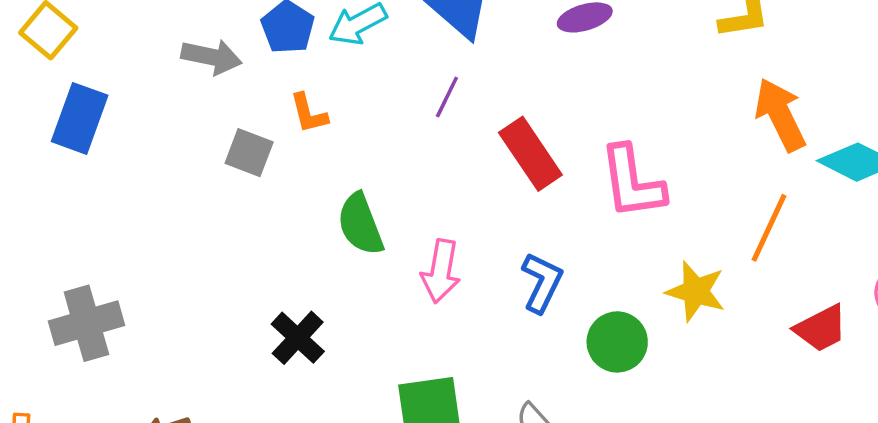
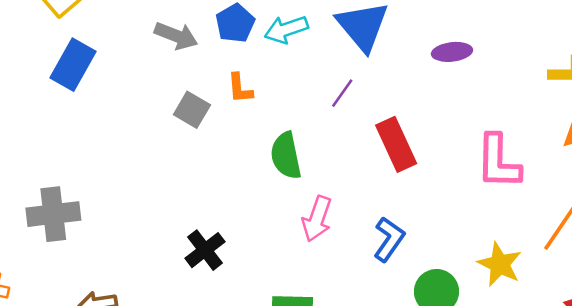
pink L-shape: (632, 182) -> (498, 162), moved
green semicircle: (360, 224) -> (286, 156), moved

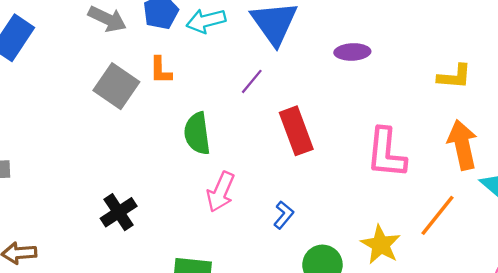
gray square: (192, 110) -> (116, 86), size x1.4
blue L-shape: (389, 239) -> (284, 215), size x0.7

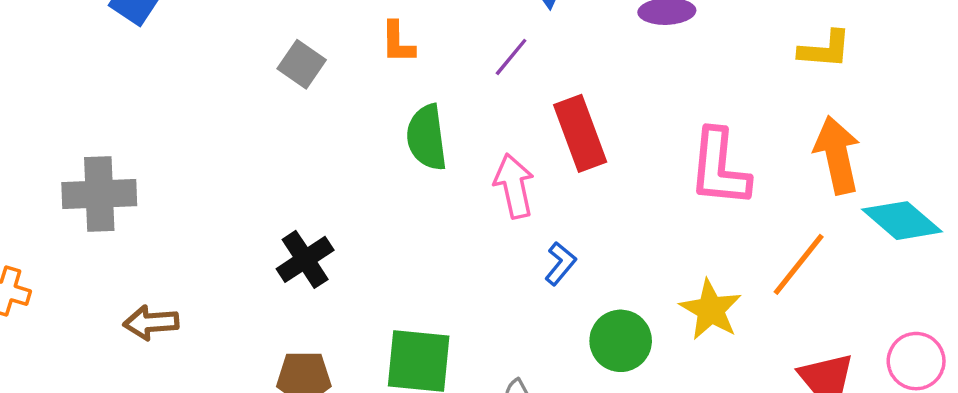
orange L-shape: (161, 70) -> (398, 42), moved
gray square: (116, 86) -> (302, 64), size x0.7
pink arrow: (221, 192) -> (514, 186), moved, turned 144

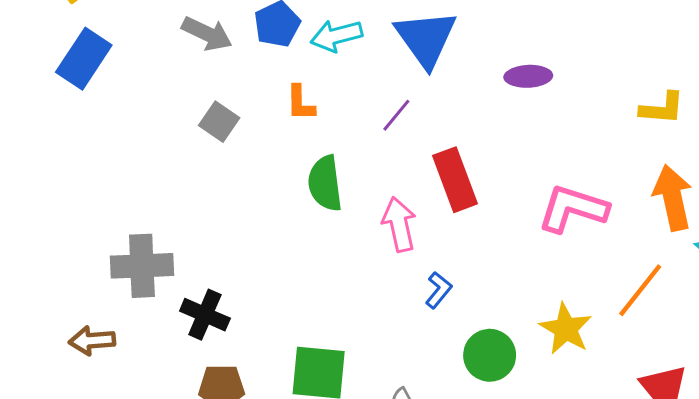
pink L-shape: (719, 168) -> (573, 209), turned 102
gray cross: (99, 194) -> (142, 266), moved
black cross: (305, 259) -> (205, 315), moved, turned -33

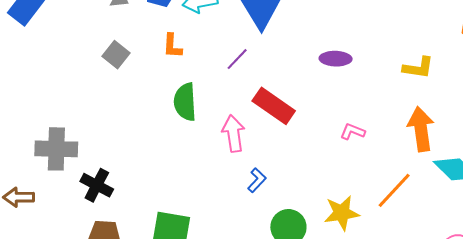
purple ellipse: (528, 76) -> (336, 59), moved
red rectangle: (455, 180) -> (274, 106), turned -39
pink L-shape: (573, 209) -> (352, 132), size x0.5
yellow star: (566, 329) -> (342, 213), turned 30

